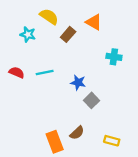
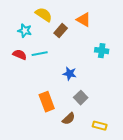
red semicircle: (17, 72) -> (20, 55), moved
cyan line: (45, 72) -> (40, 54), moved
gray square: (92, 100) -> (81, 98), moved
orange rectangle: (55, 142) -> (47, 102), moved

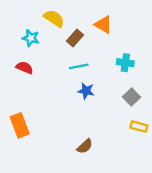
cyan line: (40, 54) -> (79, 66), moved
gray square: (81, 98) -> (131, 97), moved
orange rectangle: (47, 102) -> (20, 125), moved
yellow rectangle: (100, 126) -> (139, 127), moved

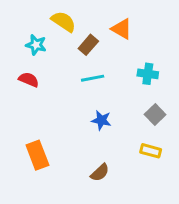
blue star: (86, 91) -> (101, 120), moved
orange rectangle: (20, 125) -> (37, 155), moved
yellow rectangle: (139, 127) -> (151, 151), moved

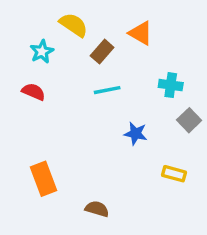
cyan star: (36, 45) -> (42, 52), turned 30
gray square: (155, 114) -> (189, 120), moved
blue star: (101, 120) -> (136, 134), moved
brown semicircle: (100, 173) -> (97, 209), moved, turned -120

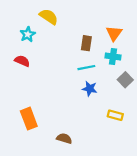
orange triangle: (141, 33) -> (114, 33), moved, turned 35
brown rectangle: (102, 52) -> (86, 43), moved, turned -32
cyan line: (107, 90) -> (86, 68), moved

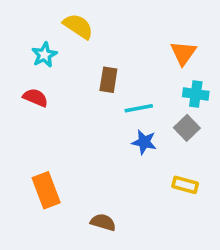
brown rectangle: (86, 43) -> (108, 80), moved
cyan cross: (113, 57) -> (196, 94), moved
gray square: (125, 80) -> (187, 128), moved

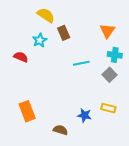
cyan star: (44, 55) -> (40, 40), moved
brown rectangle: (108, 80) -> (64, 33), moved, turned -32
blue star: (144, 142) -> (84, 115), moved

